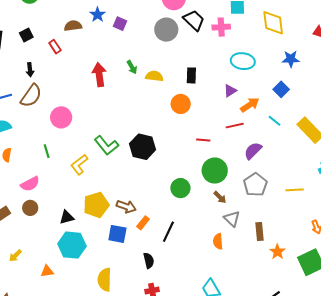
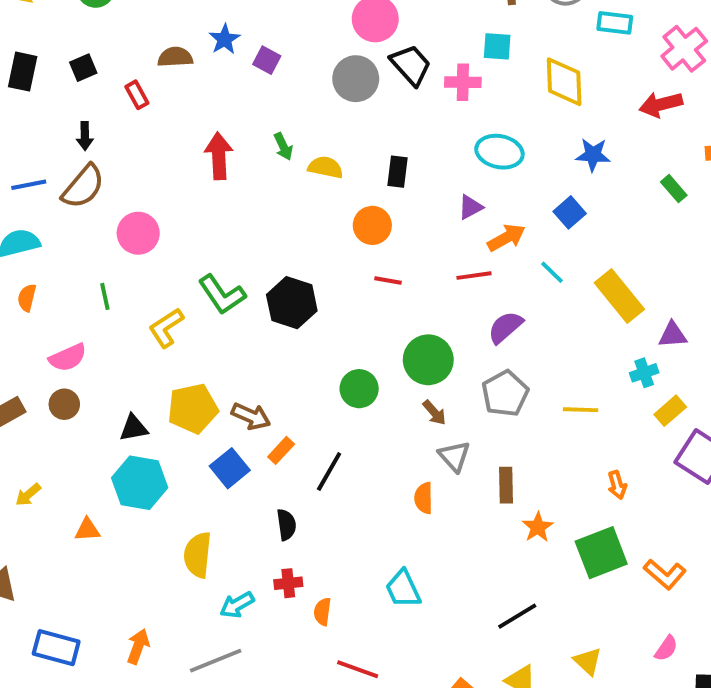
red line: (203, 140) -> (388, 280), moved
blue square: (117, 234) -> (230, 468), turned 36

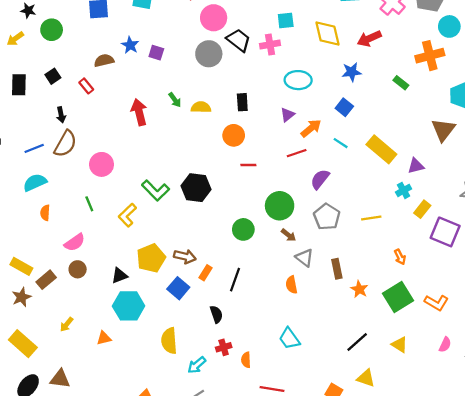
red arrow: (661, 104) -> (369, 39), moved
yellow triangle: (588, 661) -> (400, 345), moved

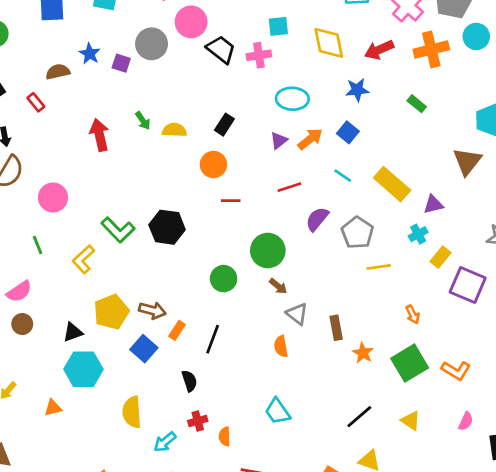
gray circle: (209, 54) -> (152, 44), moved
orange cross: (430, 56) -> (431, 49), moved
black rectangle: (242, 102) -> (224, 125), turned 36
orange arrow: (311, 128) -> (310, 139), moved
gray pentagon: (327, 217) -> (357, 233), moved

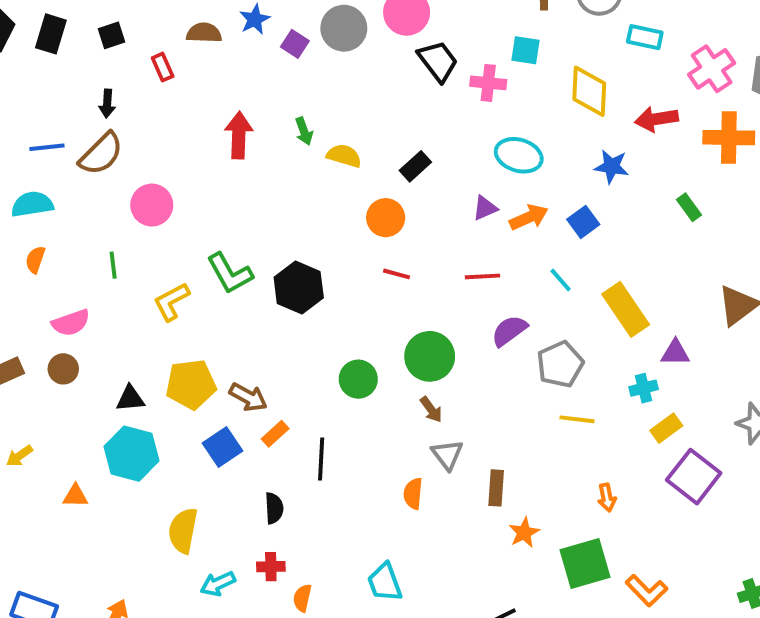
black line: (213, 339) -> (321, 459), turned -32

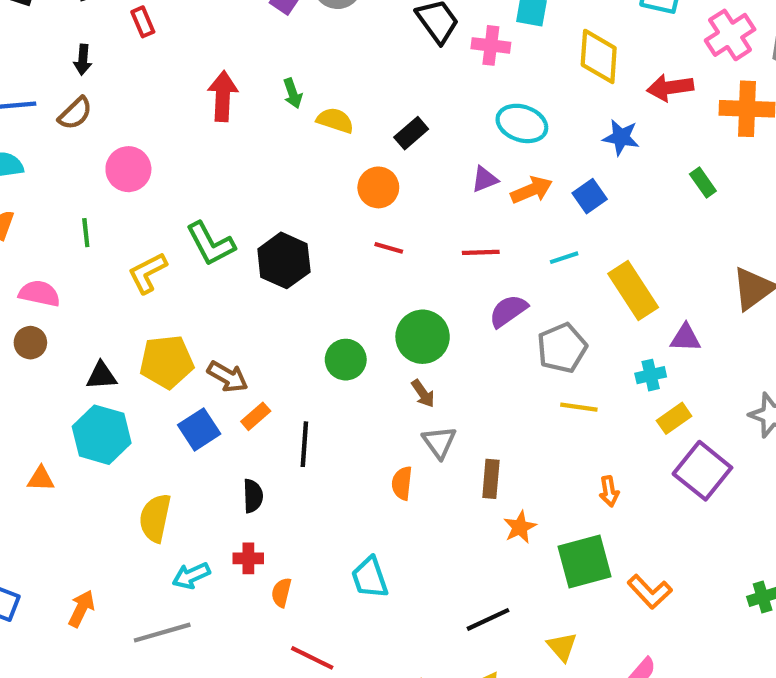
brown semicircle: (101, 154) -> (75, 113), size x0.7
cyan line: (561, 280) -> (564, 258), turned -68
pink semicircle: (71, 323) -> (39, 293), turned -150

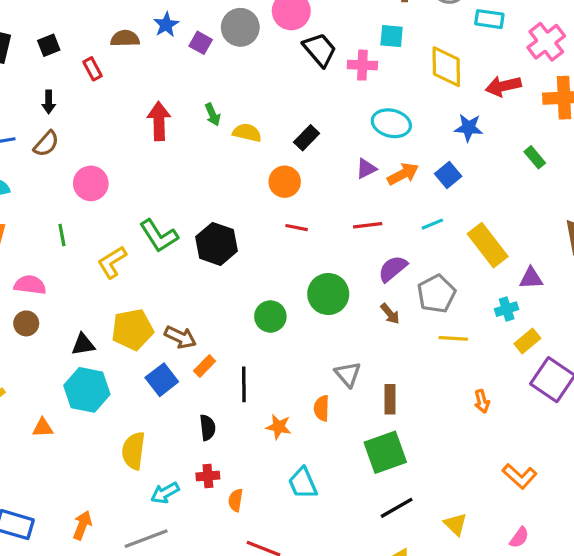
brown arrow: (423, 394) -> (390, 314), moved
orange star: (520, 527) -> (279, 427), moved, turned -30
green square: (585, 561) -> (385, 452), moved

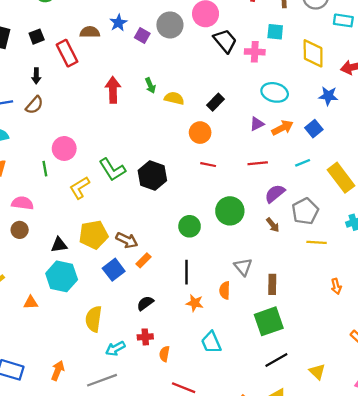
red rectangle: (93, 69) -> (67, 53), size x1.6
pink circle: (91, 183) -> (64, 148), moved
black line: (244, 384) -> (187, 272), moved
black semicircle: (207, 428) -> (145, 303), turned -120

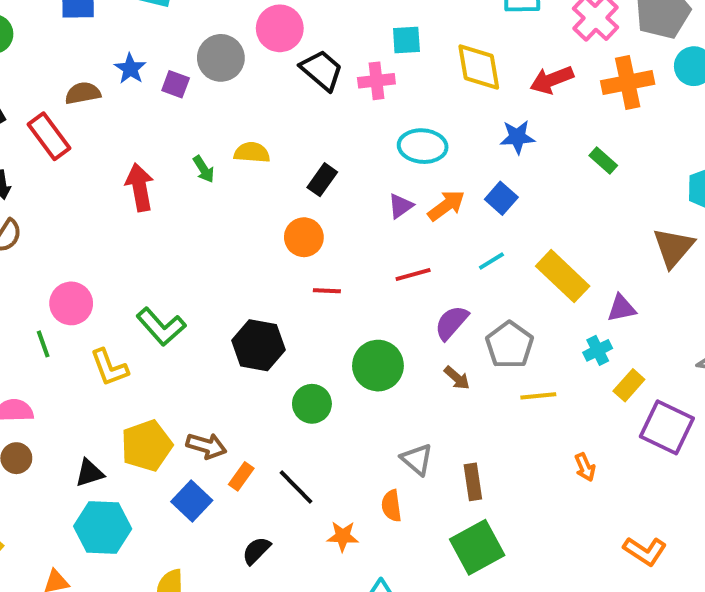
yellow semicircle: (174, 98) -> (252, 153), moved
black hexagon: (152, 176) -> (258, 345), moved
yellow L-shape: (80, 188) -> (109, 368), turned -70
black line: (187, 272) -> (296, 487), moved, turned -35

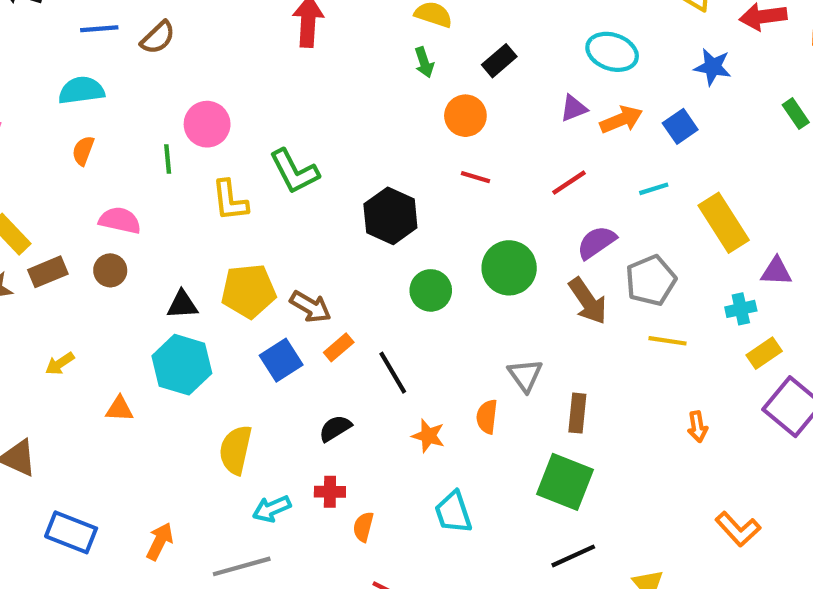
green arrow: (204, 169) -> (424, 62), moved
red line: (413, 275) -> (569, 183), turned -32
brown arrow: (457, 378) -> (588, 301), size x1.6
green square: (477, 547) -> (565, 482), turned 36

